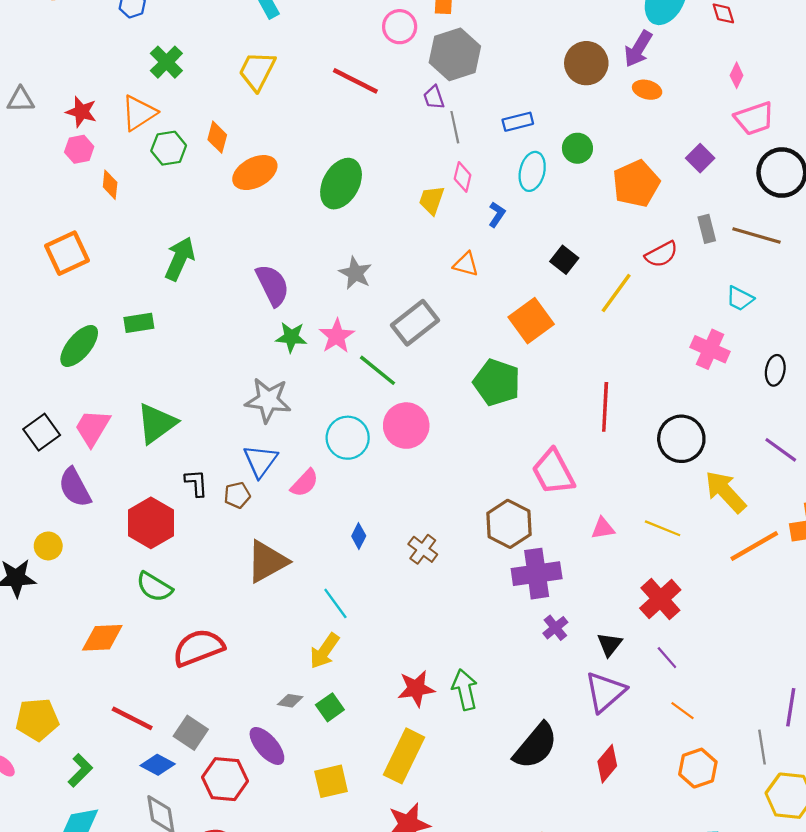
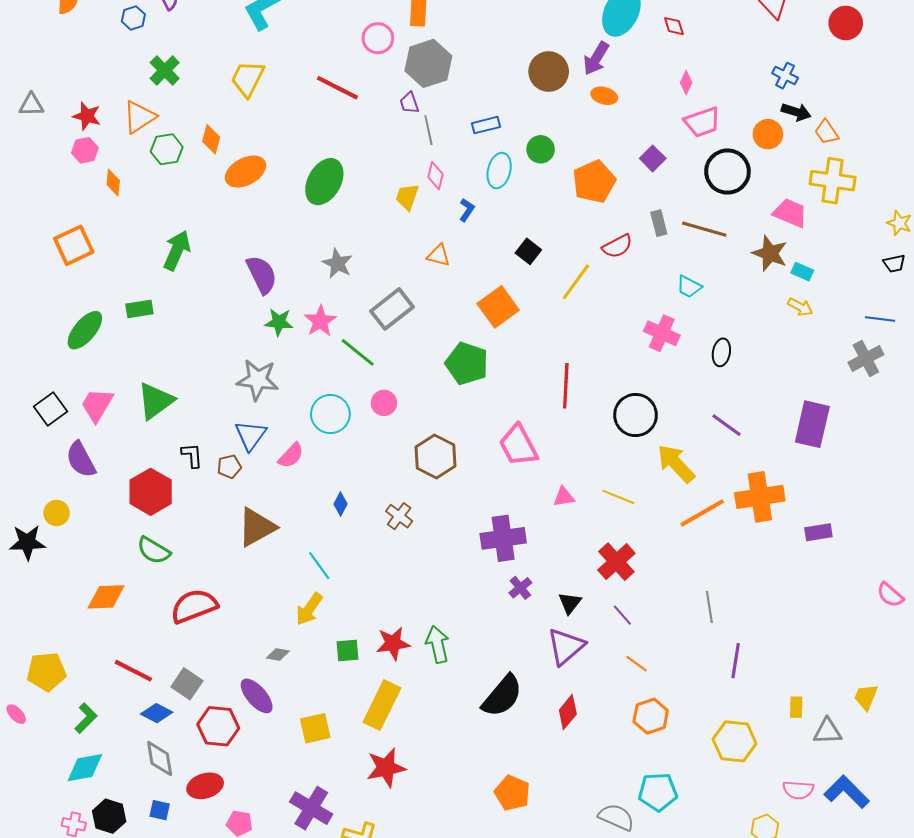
pink circle: (406, 426) -> (384, 403), size x0.6
brown hexagon: (509, 524) -> (435, 456), moved
green square: (330, 707) -> (348, 650), moved, turned 30
gray line: (762, 747) -> (709, 607), moved

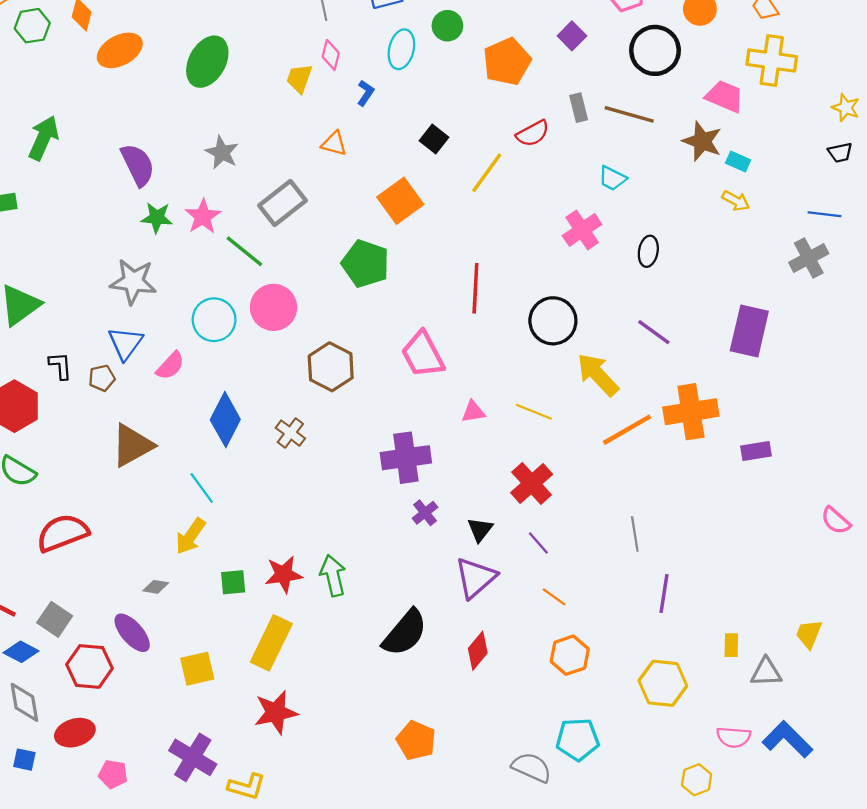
pink cross: (662, 333) -> (582, 230), turned 32
pink circle: (384, 403) -> (274, 307), size x1.6
blue diamond: (341, 504) -> (225, 420), size x2.0

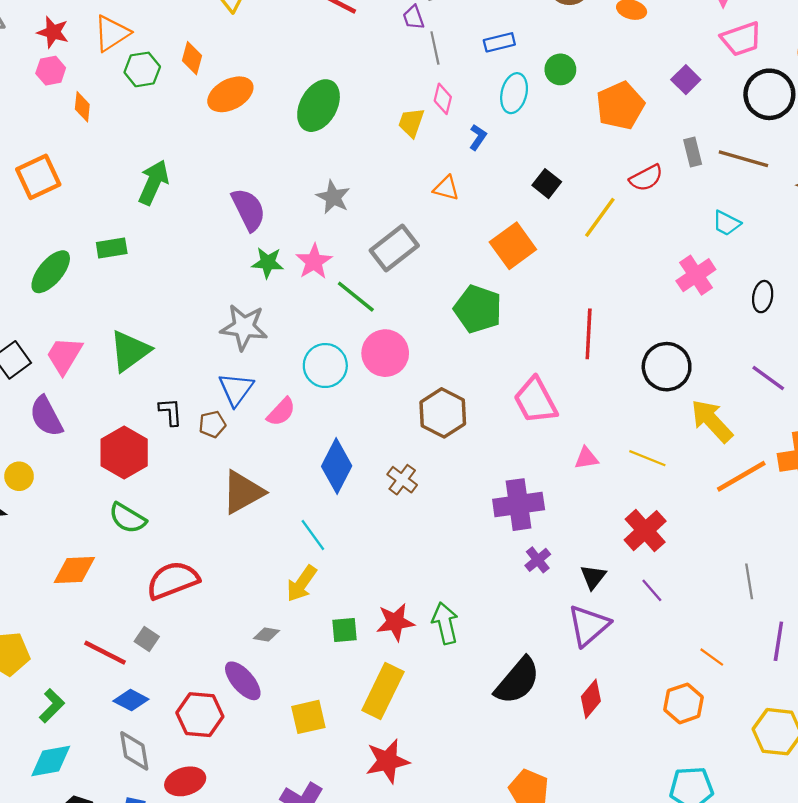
orange line: (554, 597) -> (712, 657), moved
gray square: (55, 619) -> (147, 639), moved, size x0.7

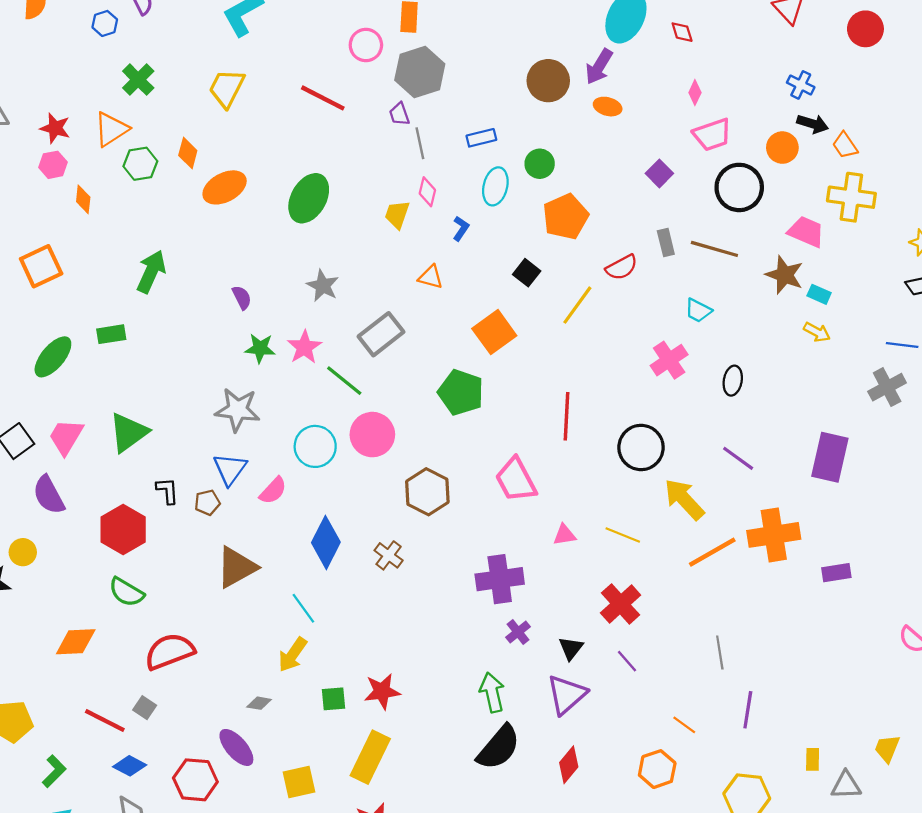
orange pentagon: (620, 106) -> (566, 217), moved
purple semicircle: (248, 210) -> (242, 298), size x0.6
green arrow: (445, 623) -> (492, 692), moved

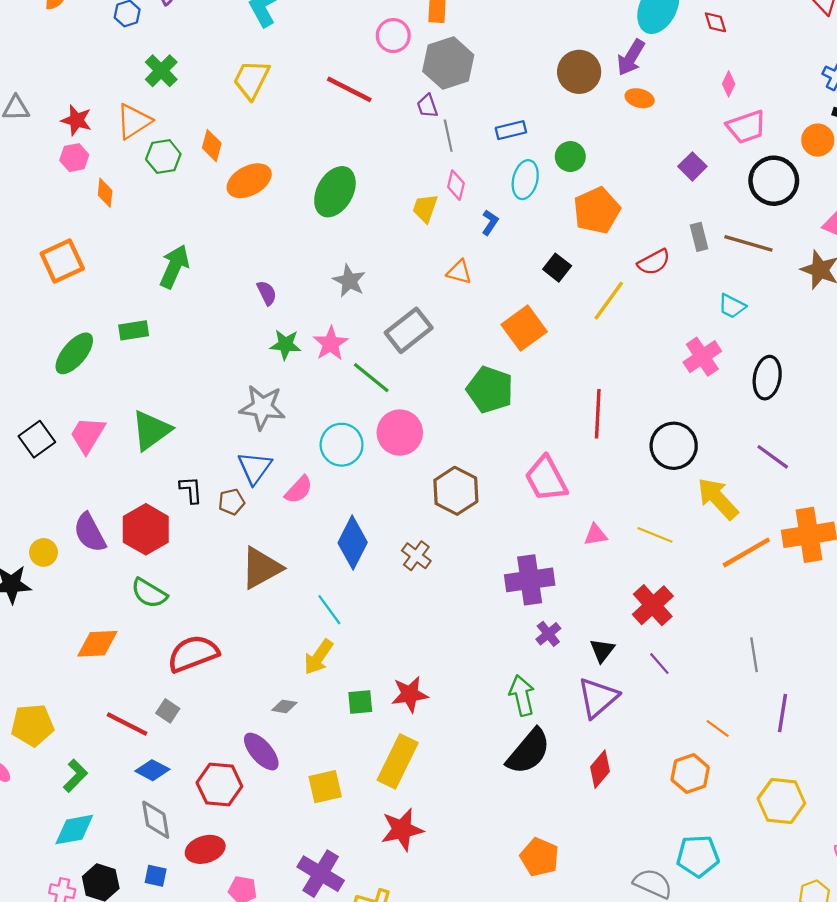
black ellipse: (733, 381) -> (767, 378), size x1.4
purple semicircle: (49, 495) -> (90, 533), moved

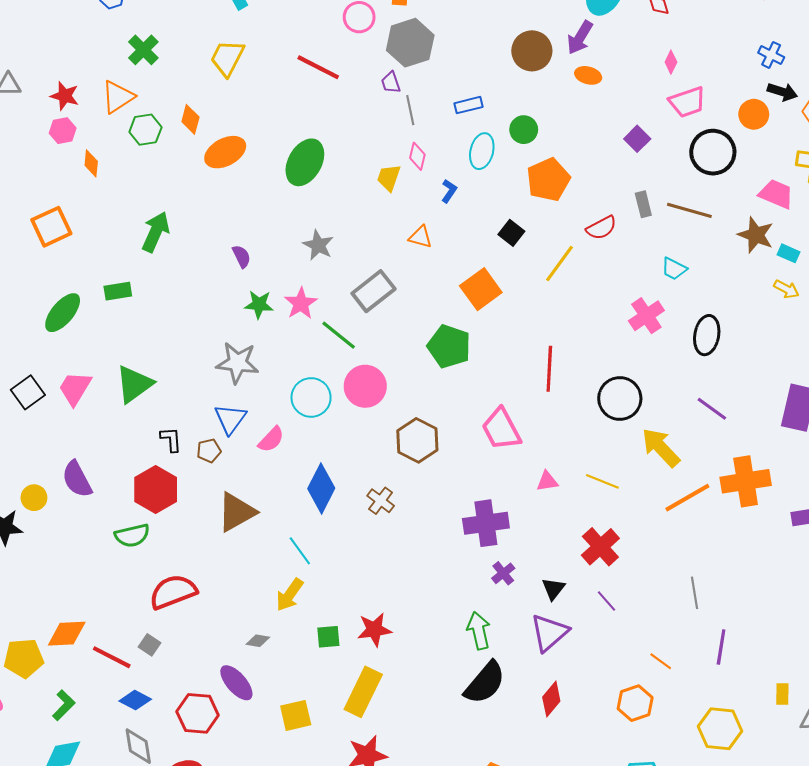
red hexagon: (146, 529) -> (156, 489), moved
green semicircle: (149, 593) -> (132, 536), turned -44
orange diamond: (97, 644) -> (67, 634), moved

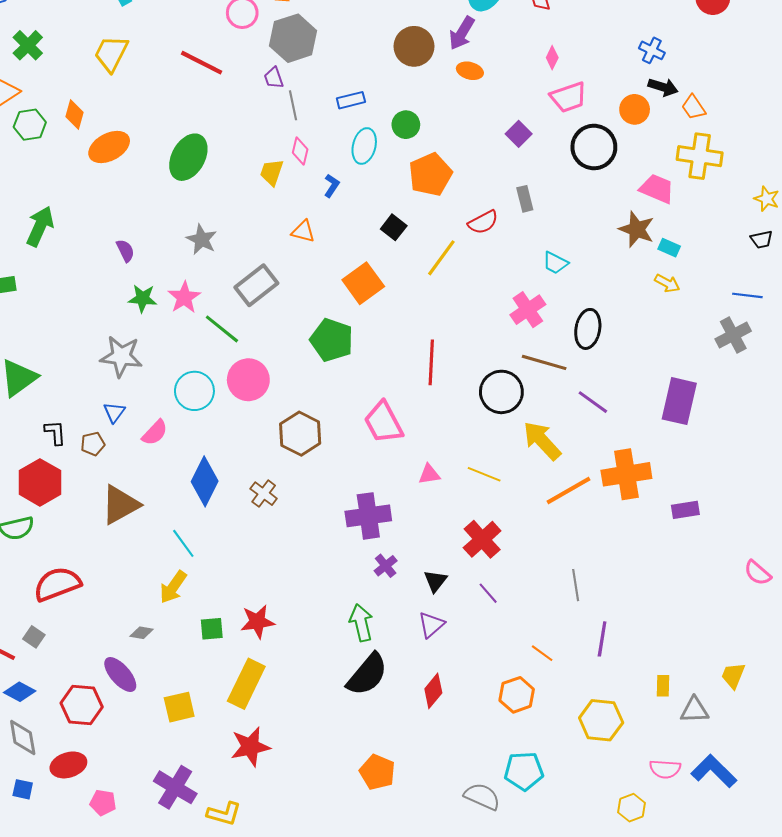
brown line: (689, 210) -> (544, 362), moved
blue triangle: (230, 419) -> (114, 412), size x0.7
purple triangle: (549, 633) -> (431, 625), size x0.7

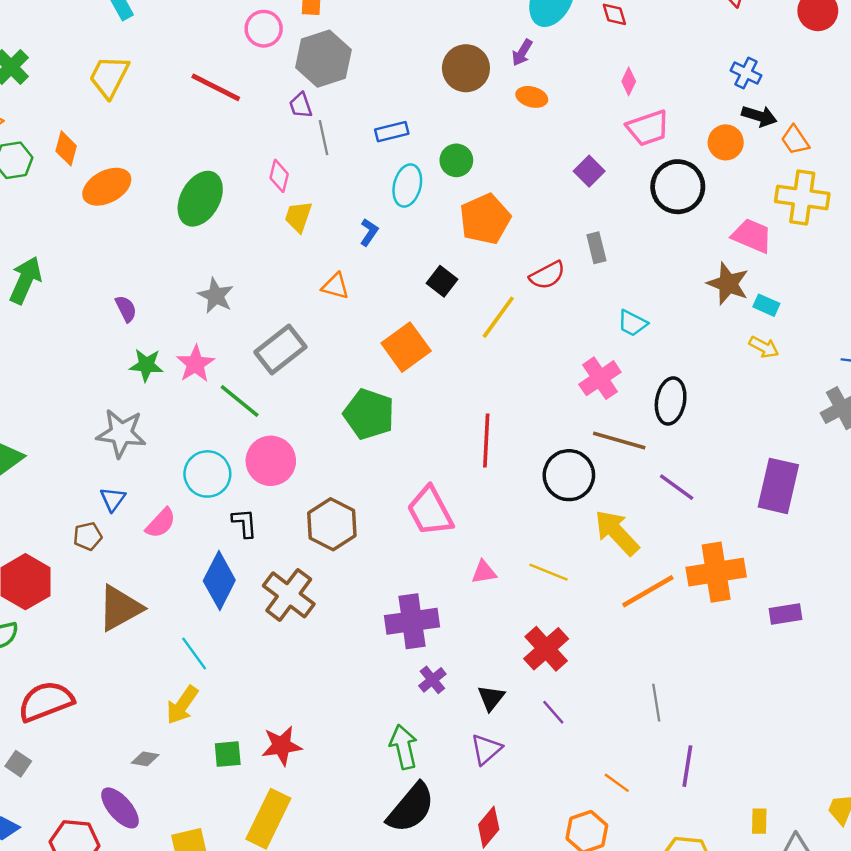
purple arrow: (462, 33) -> (522, 53), size x0.7
pink diamond: (300, 151) -> (279, 176), moved
black L-shape: (55, 433) -> (244, 523), moved
brown cross: (264, 494) -> (289, 595), size x1.6

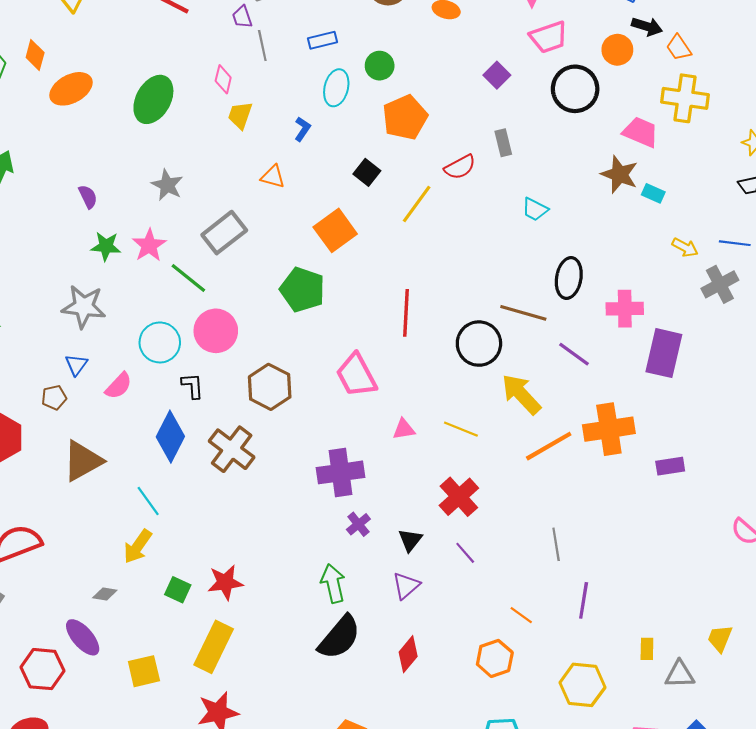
yellow arrow: (764, 347) -> (685, 247), moved
pink cross: (600, 378) -> (625, 309), moved, turned 33
green square: (228, 754) -> (178, 590), turned 30

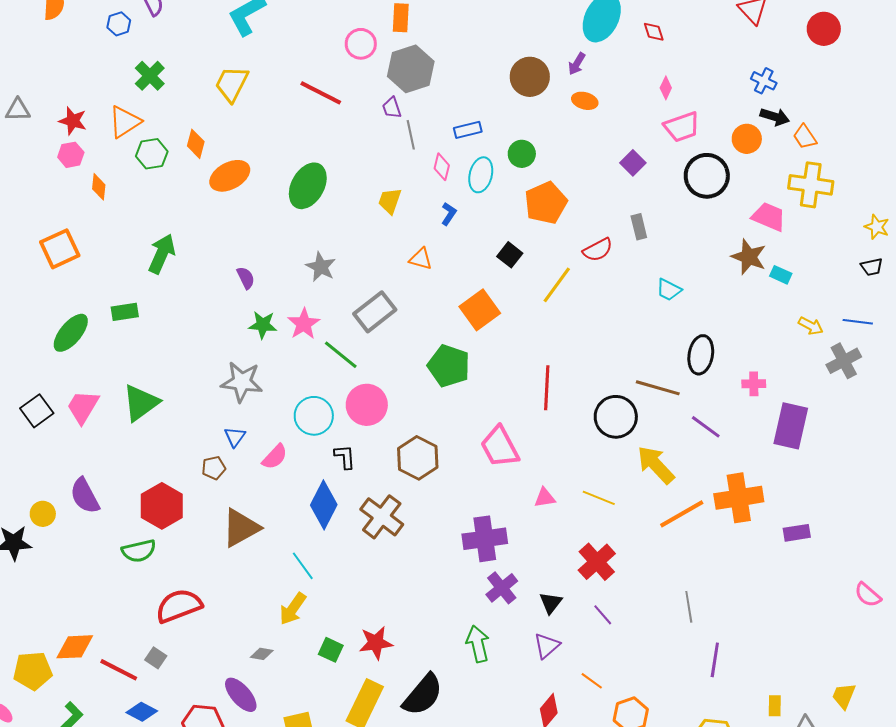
pink diamond: (223, 79) -> (442, 167), moved
pink cross: (625, 309) -> (754, 384), size x0.7
purple cross: (358, 524) -> (502, 588), size x1.4
orange line: (521, 615) -> (592, 681), moved
black semicircle: (339, 637) -> (423, 695), moved

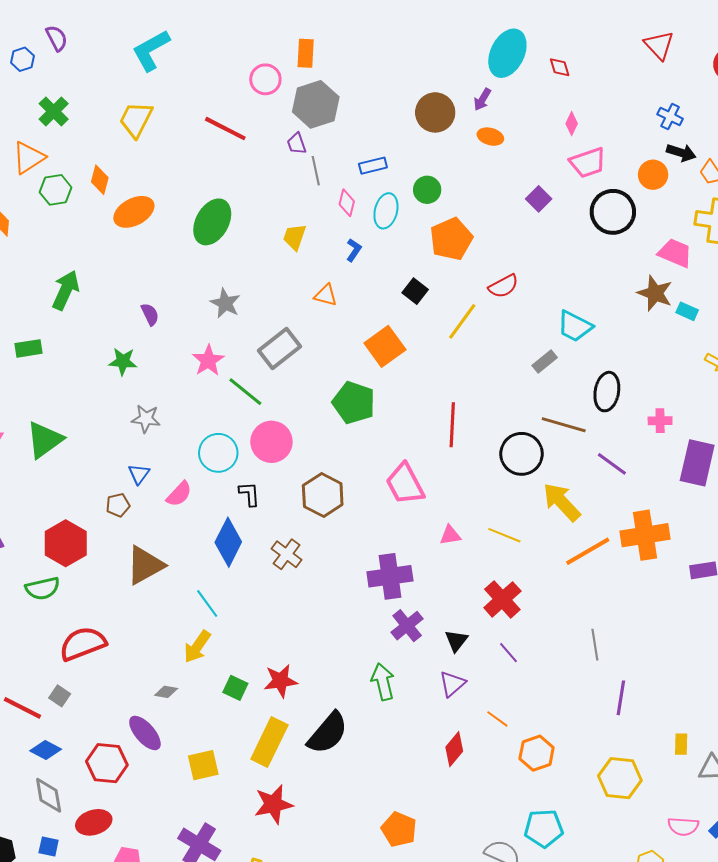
gray rectangle: (639, 227) -> (545, 361), moved, turned 65
cyan trapezoid: (669, 290) -> (575, 326), size x1.4
green star: (263, 325) -> (123, 361), moved
gray star: (242, 382) -> (146, 419), size x0.7
brown cross: (382, 517) -> (287, 554), size x0.7

